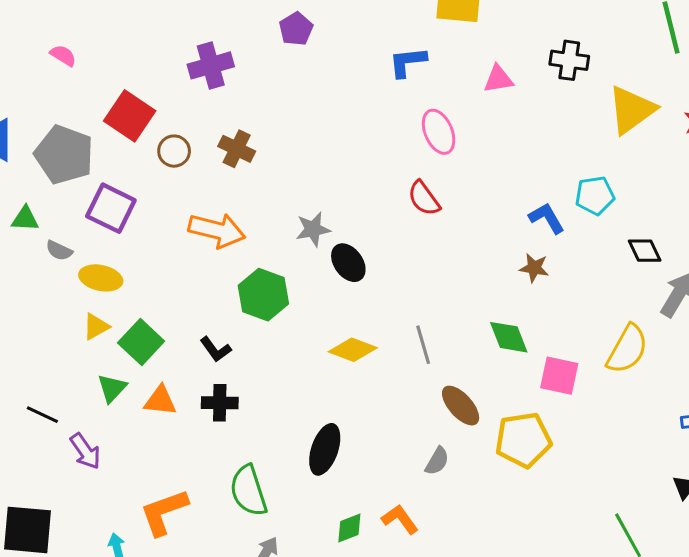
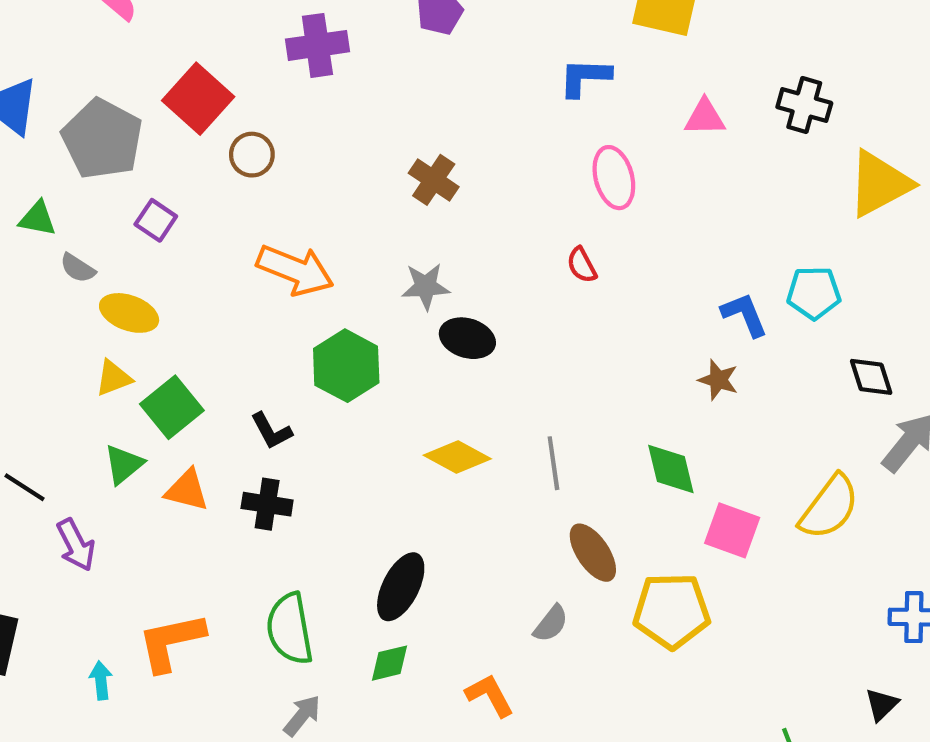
brown cross: (237, 149) -> (434, 180), moved
red semicircle: (424, 198) -> (582, 265), size x0.7
purple square: (111, 208) -> (156, 220), size x0.6
black ellipse: (348, 263) -> (467, 338), turned -45
green diamond: (349, 528) -> (390, 663), moved

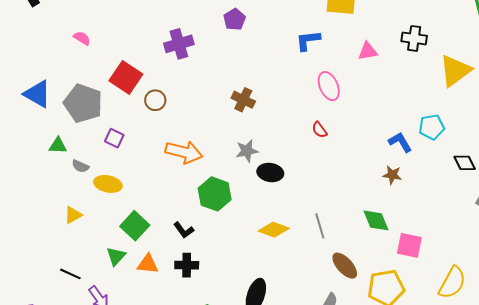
yellow triangle: (113, 378) -> (73, 215), moved
yellow semicircle: (829, 507) -> (452, 283), moved

